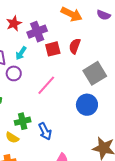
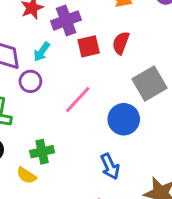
blue circle: (87, 105) -> (124, 119), moved
blue arrow: (45, 131) -> (110, 167), moved

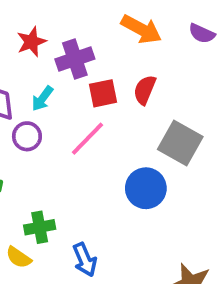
gray square: (149, 83) -> (180, 143), turned -32
pink line: (78, 100) -> (88, 139), moved
blue arrow: (110, 167) -> (85, 260), moved

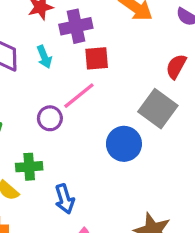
red semicircle: (145, 90) -> (176, 66), moved
cyan arrow: (42, 99) -> (44, 57), turned -65
purple circle: (27, 136) -> (50, 118), moved

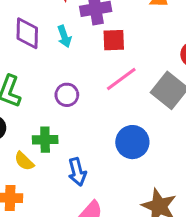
pink line: (79, 96) -> (121, 79), moved
blue circle: (124, 144) -> (132, 142), moved

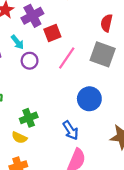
purple circle: (67, 95) -> (30, 61), moved
blue arrow: (77, 172) -> (71, 130), moved

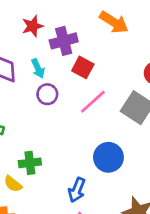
red square: (52, 33) -> (83, 67), turned 36
blue arrow: (71, 130) -> (77, 190), turned 42

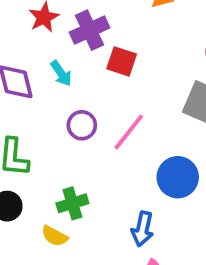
purple circle: (47, 94) -> (82, 125), moved
pink line: (93, 102) -> (129, 132), moved

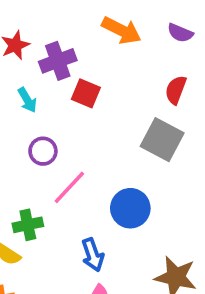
pink line: (129, 132) -> (69, 187), moved
blue arrow: (142, 229) -> (93, 255), turned -36

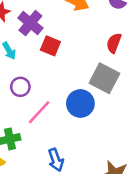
purple cross: (58, 61) -> (30, 23), turned -30
blue circle: (130, 208) -> (80, 104), moved

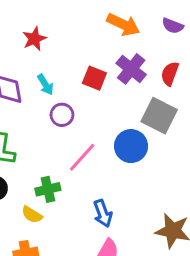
purple cross: (30, 23) -> (131, 69), moved
purple circle: (20, 87) -> (62, 115), moved

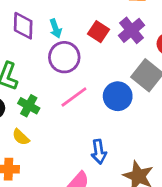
purple circle: (62, 115) -> (64, 57), size x1.5
green cross: (48, 189) -> (29, 106), moved, turned 30
blue arrow: (103, 213) -> (99, 152), moved

